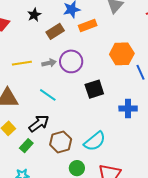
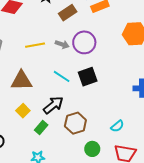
gray arrow: (49, 63) -> (62, 44), turned 32
black square: (94, 89) -> (88, 77), moved
cyan semicircle: (95, 141) -> (117, 126), moved, size x0.6

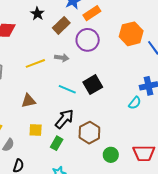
purple circle: (84, 42) -> (88, 40), moved
brown triangle: (21, 81) -> (28, 101), size x0.7
yellow square: (23, 111) -> (36, 130), turned -32
cyan semicircle: (117, 126) -> (135, 103), moved

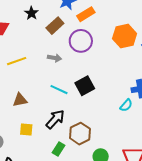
yellow line: (35, 63) -> (17, 61), moved
green rectangle: (57, 143) -> (59, 149), moved

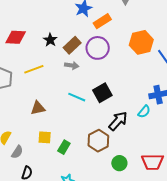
black star: (31, 13) -> (50, 40), moved
brown rectangle: (55, 26) -> (72, 45), moved
black arrow: (55, 119) -> (118, 121), moved
green rectangle: (59, 149) -> (64, 147), moved

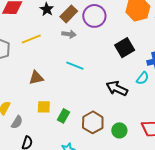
black square: (102, 93) -> (125, 48), moved
black arrow: (118, 121) -> (117, 88), turned -105
brown hexagon: (98, 141) -> (93, 122), moved

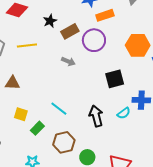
gray arrow: (69, 34) -> (68, 61), moved
cyan line: (75, 66) -> (59, 109), moved
brown triangle: (36, 78) -> (12, 83), moved
black arrow: (117, 88) -> (96, 116), turned 35

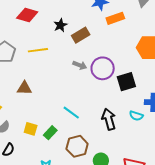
purple circle: (94, 40) -> (103, 68), moved
cyan semicircle: (124, 113) -> (136, 116), turned 56
yellow square: (21, 114) -> (31, 129), moved

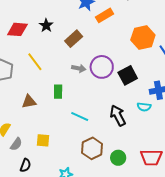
black star: (60, 25) -> (46, 25), moved
yellow line: (38, 50) -> (35, 62), turned 72
green rectangle: (50, 133) -> (58, 92), moved, turned -32

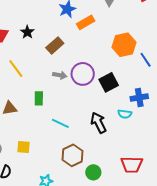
green circle: (118, 158) -> (93, 172), moved

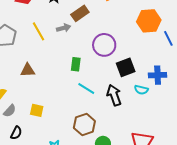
gray arrow: (60, 75) -> (64, 28), moved, turned -32
black square: (109, 82) -> (126, 67), moved
green rectangle: (39, 98) -> (76, 64), moved
cyan line: (60, 123) -> (86, 89), moved

